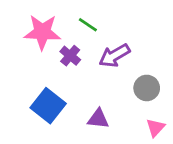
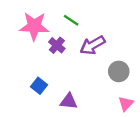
blue square: (48, 106) -> (39, 86), size x0.6
purple triangle: (98, 119) -> (69, 101), moved

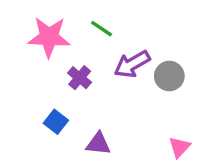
purple cross: (57, 45) -> (80, 78), moved
gray circle: (119, 71) -> (169, 76), moved

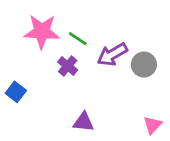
green line: (102, 29) -> (78, 39), moved
blue square: (56, 122) -> (16, 92), moved

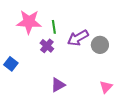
green line: (78, 39) -> (54, 27), turned 48
purple triangle: (83, 122) -> (58, 85), turned -35

